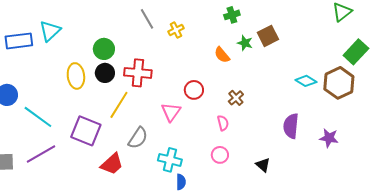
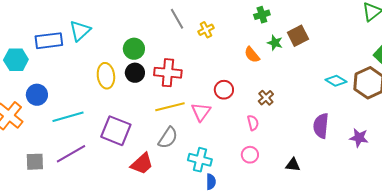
yellow line: (119, 105) -> (170, 107), moved, turned 44
cyan line: (38, 117) -> (68, 117), turned -52
black triangle: (263, 165) -> (293, 165), turned -35

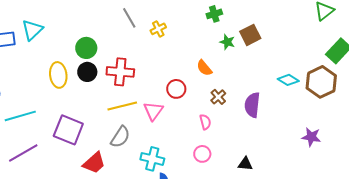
orange semicircle: (252, 55) -> (204, 68), moved
purple semicircle: (321, 126) -> (252, 105), moved

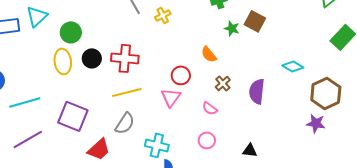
brown square: (250, 35) -> (255, 21), turned -35
green circle: (86, 48) -> (71, 32), moved
brown hexagon: (321, 82) -> (326, 93), moved
pink triangle: (153, 111) -> (171, 97), moved
pink semicircle: (205, 122) -> (210, 108), turned 140

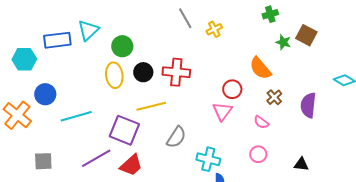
orange semicircle: (209, 54) -> (260, 68), size x1.4
yellow line: (127, 92) -> (151, 106), moved
purple line: (28, 139) -> (96, 158), moved
red trapezoid: (99, 149) -> (131, 165), moved

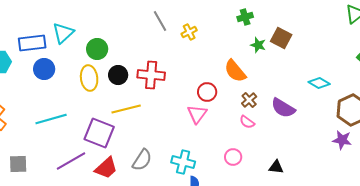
blue circle: (45, 94) -> (44, 69), moved
purple semicircle: (308, 105) -> (283, 108), turned -65
pink semicircle: (261, 122) -> (247, 122), moved
gray semicircle: (176, 137) -> (142, 160), moved

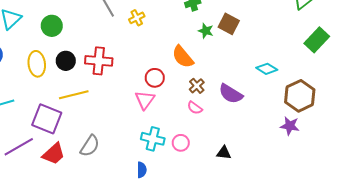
green circle: (97, 49) -> (52, 26), moved
cyan cross: (183, 162) -> (153, 139), moved

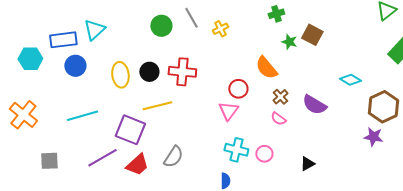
green circle: (52, 26) -> (161, 26), moved
black triangle: (224, 153) -> (307, 164), turned -35

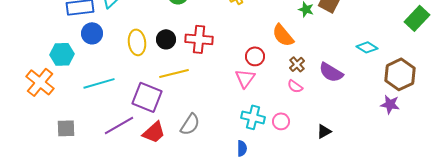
cyan hexagon: (30, 59) -> (62, 54), moved

